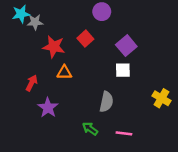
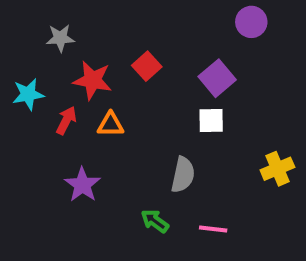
purple circle: (102, 12) -> (251, 22), moved
cyan star: (21, 14) -> (28, 94), moved
red arrow: (32, 83) -> (66, 120), moved
yellow cross: (161, 98) -> (277, 169), turned 36

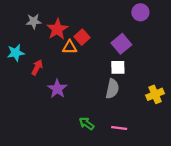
red star: (92, 80) -> (57, 29), moved, turned 30
orange triangle: (111, 124) -> (70, 47), moved
gray semicircle: (183, 175) -> (112, 89), moved
purple star: (82, 185) -> (57, 89), moved

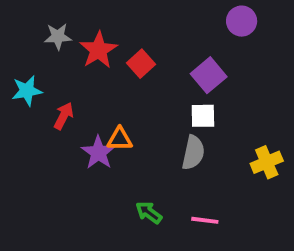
orange triangle: (70, 47) -> (120, 139), moved

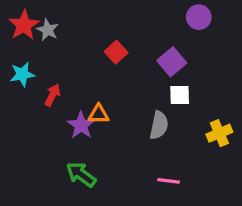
gray star: (58, 37) -> (48, 30), turned 30
red star: (98, 50) -> (24, 25), moved
white square: (203, 116) -> (180, 95), moved
green arrow: (149, 213) -> (81, 175), moved, size x1.4

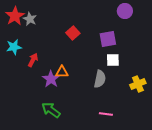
purple square: (172, 62) -> (108, 39), turned 30

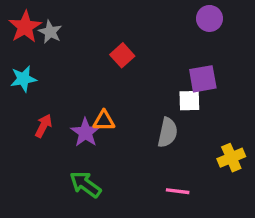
purple square: (108, 39) -> (203, 79), moved
red arrow: (33, 60) -> (43, 126), moved
yellow cross: (138, 84) -> (231, 158), moved

